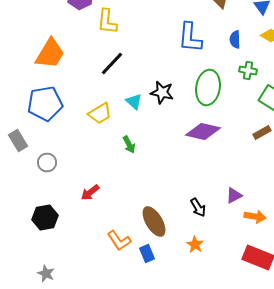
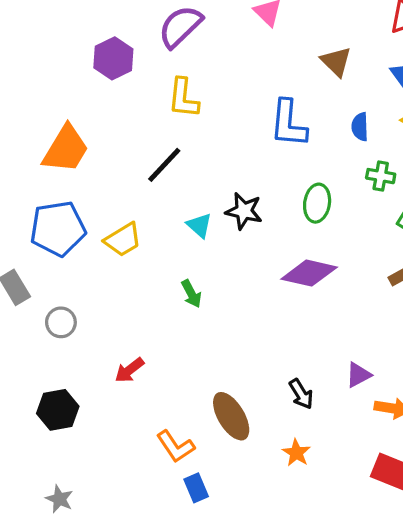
yellow L-shape: (107, 22) -> (183, 98), moved
green ellipse: (208, 88) -> (317, 203), size x0.7
yellow trapezoid: (100, 114) -> (123, 240), moved
blue rectangle: (147, 254) -> (196, 488), moved

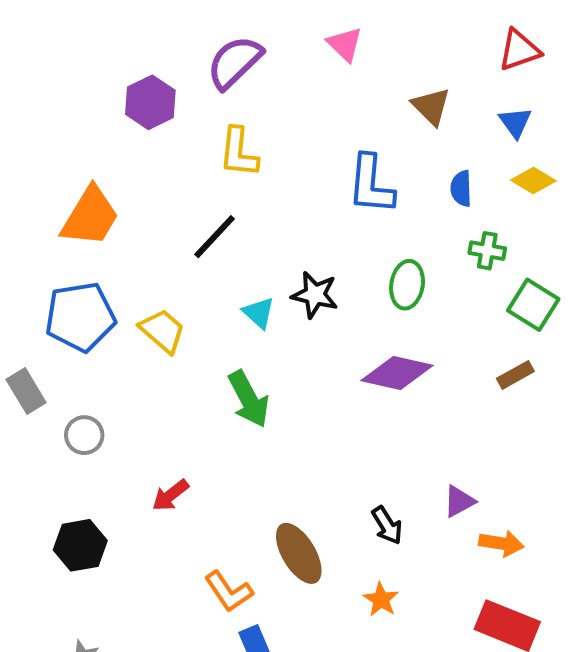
yellow trapezoid: (123, 240) -> (162, 331), turned -108
green arrow: (191, 294) -> (249, 399), size x1.6

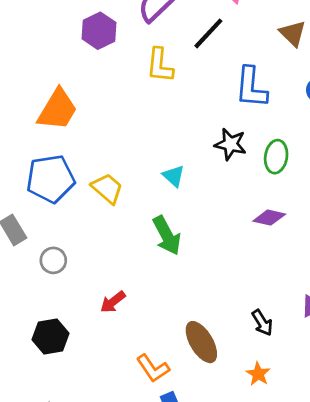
black line: (215, 237) -> (208, 33), moved
black star: (315, 295) -> (230, 144), moved
purple diamond: (397, 373) -> (269, 218), size x0.7

